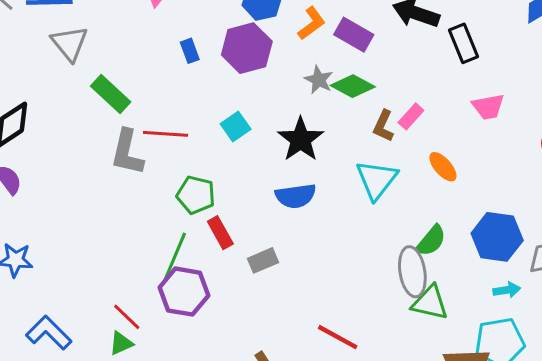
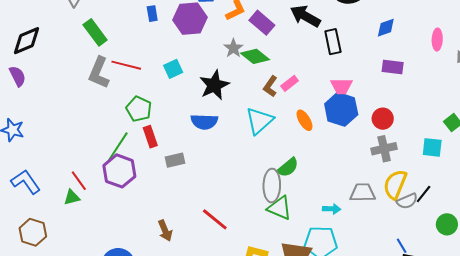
blue hexagon: (497, 237) -> (341, 109), moved

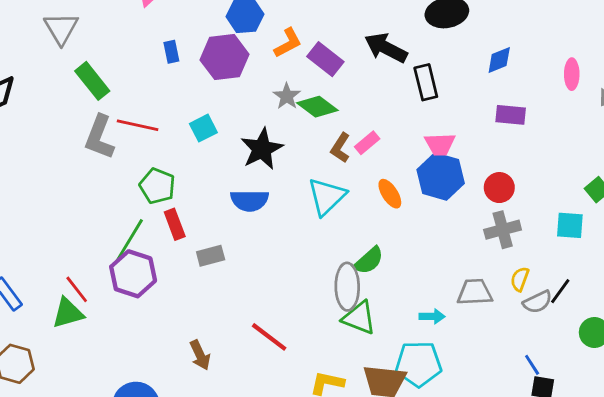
yellow semicircle: (395, 184) -> (520, 279), size x0.6
green triangle: (72, 197) -> (68, 313), size x1.4

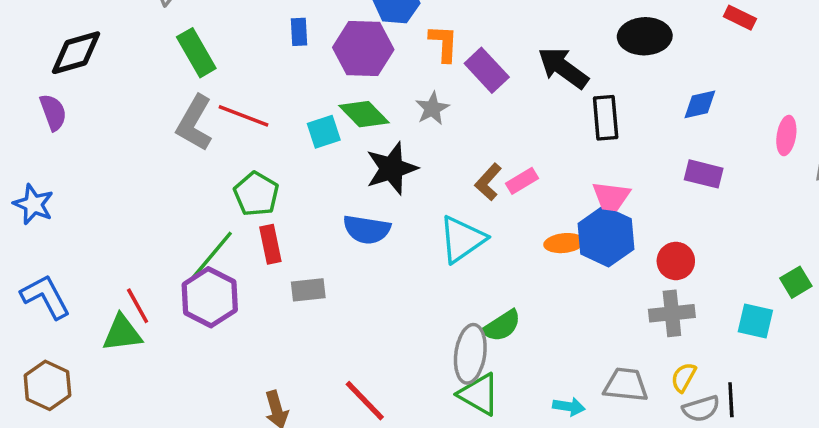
orange L-shape: (288, 43) -> (444, 43), turned -68
green diamond: (317, 107) -> (364, 114), moved
orange ellipse: (390, 194) -> (564, 243), moved, turned -72
black line: (560, 291) -> (731, 400), turned -48

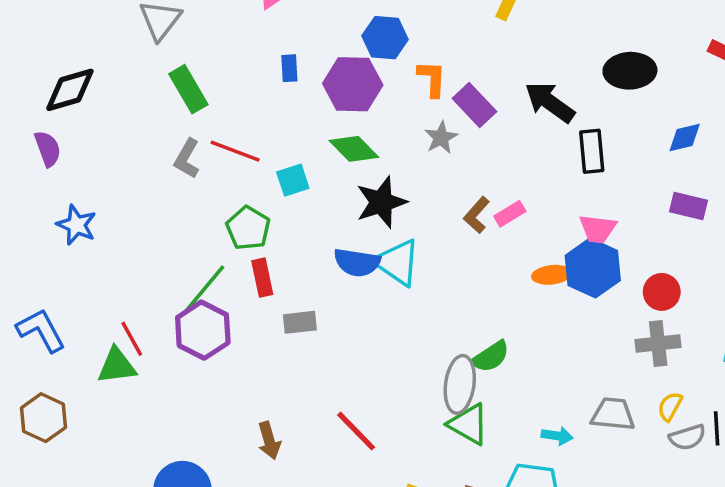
gray star: (432, 108) -> (441, 138), moved
gray L-shape: (194, 123) -> (187, 159), size x0.7
cyan square: (324, 132) -> (293, 180), moved
blue star: (33, 204) -> (76, 225), moved
cyan triangle: (462, 239) -> (397, 262), moved, turned -50

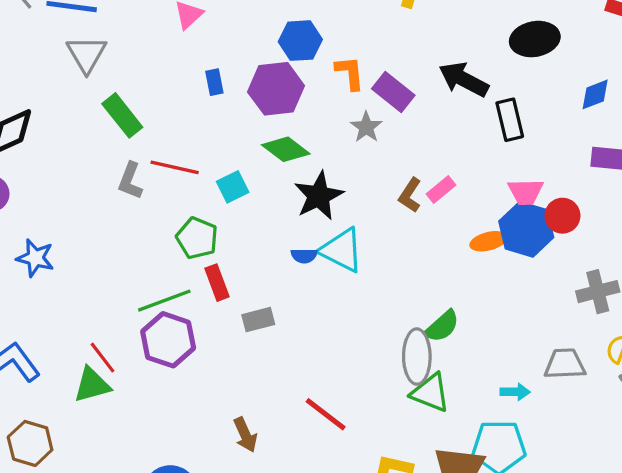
blue semicircle: (357, 262) -> (304, 256), size x0.6
green line: (205, 289) -> (164, 301), turned 38
red circle: (662, 292) -> (562, 216), moved

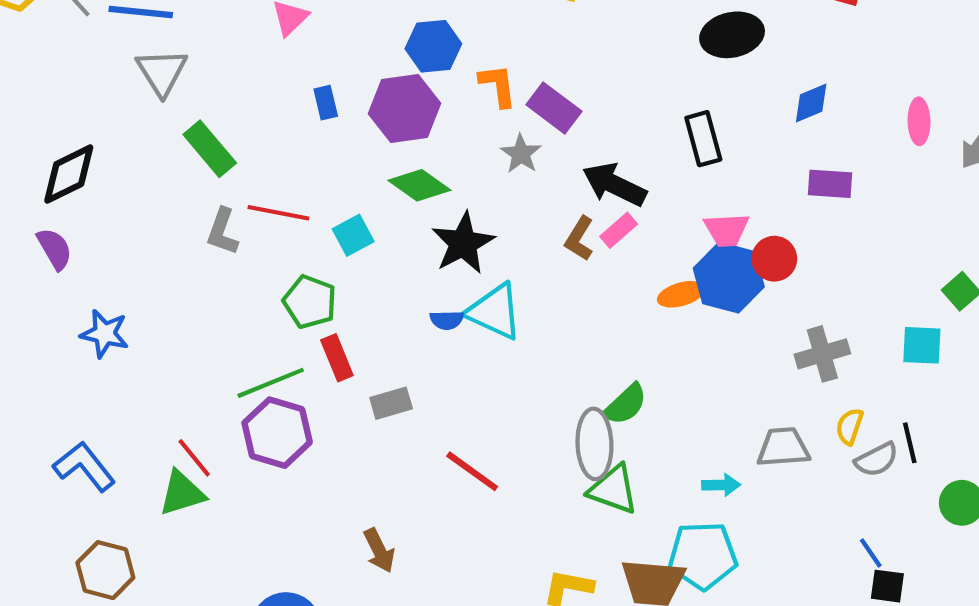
black arrow: (464, 79) -> (614, 185), moved
red line: (326, 414) -> (472, 471), moved

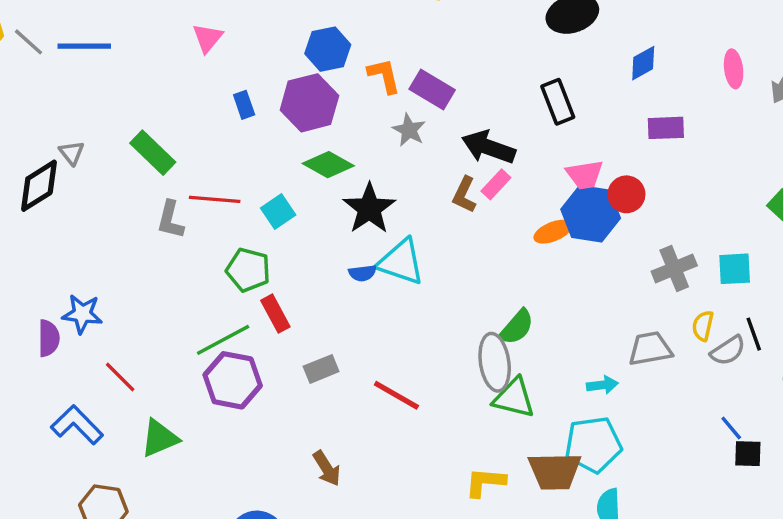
gray triangle: (162, 72) -> (72, 153), moved, size x0.6
purple semicircle: (54, 249) -> (49, 338), moved, turned 36
cyan square: (922, 345) -> (735, 269), moved
gray rectangle: (391, 403) -> (321, 369), moved
red line: (194, 458) -> (120, 377), moved

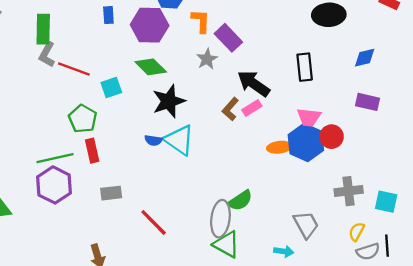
green rectangle: (153, 153) -> (43, 29), turned 32
gray L-shape: (170, 220) -> (47, 55), moved
gray trapezoid: (650, 349) -> (306, 225), moved, turned 56

